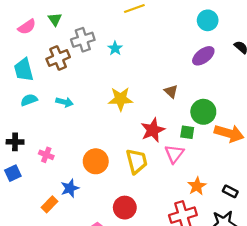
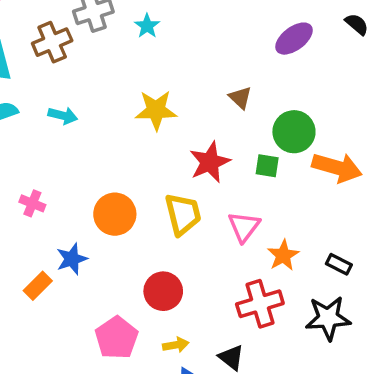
pink triangle: (174, 154) -> (244, 227), moved

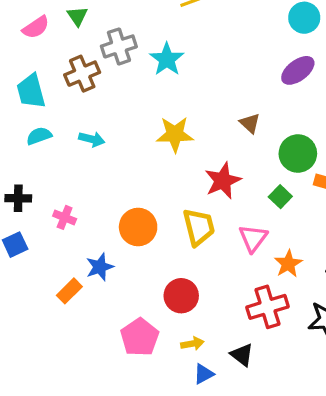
cyan star: (147, 26) -> (167, 59), size x1.5
green square: (267, 166) -> (280, 197), moved, turned 35

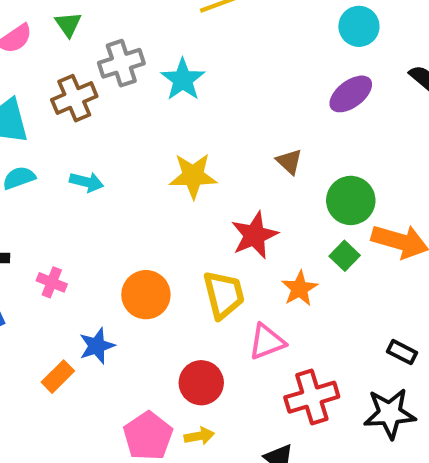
green square: (280, 197) -> (345, 256), moved
pink triangle: (253, 238) -> (267, 342), moved, turned 32
orange star: (288, 264) -> (300, 289), moved
yellow arrow: (192, 344) -> (199, 436), moved

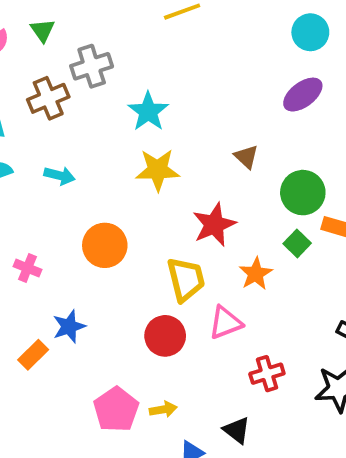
cyan star: (183, 80) -> (148, 111), moved
orange circle: (146, 295) -> (105, 245), moved
red circle: (201, 383) -> (165, 336), moved
red cross: (312, 397) -> (267, 374), size x0.7

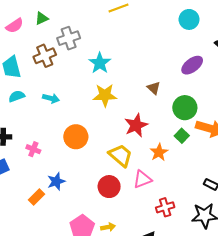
green triangle: (43, 30) -> (42, 18), turned 40
purple ellipse: (303, 95) -> (192, 65), moved
yellow trapezoid: (186, 279) -> (121, 155), turned -35

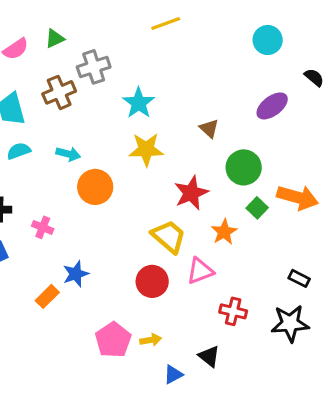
brown triangle: (154, 88) -> (209, 128), moved
green circle: (185, 108) -> (244, 167), moved
orange circle: (76, 137) -> (95, 187), moved
red cross: (165, 207) -> (233, 311), turned 30

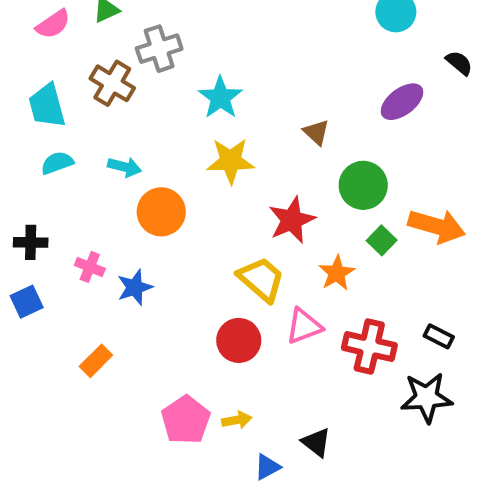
brown cross: (59, 92) -> (112, 83), turned -36
blue star: (76, 274) -> (135, 287), moved
red cross: (233, 311) -> (369, 347), moved, size x1.4

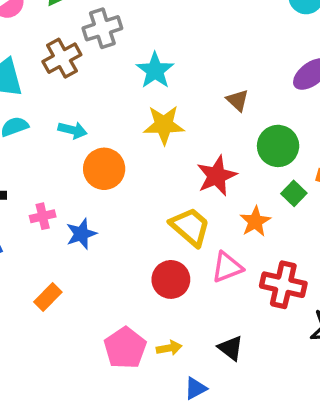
brown cross: (112, 83) -> (62, 58), turned 30
pink cross: (90, 267) -> (43, 216), turned -35
black triangle: (316, 442) -> (231, 348), moved

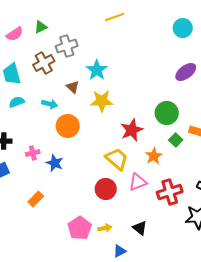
brown triangle: (238, 100) -> (73, 87), moved
blue star: (81, 234) -> (55, 163), turned -30
red cross: (283, 285) -> (170, 192), turned -30

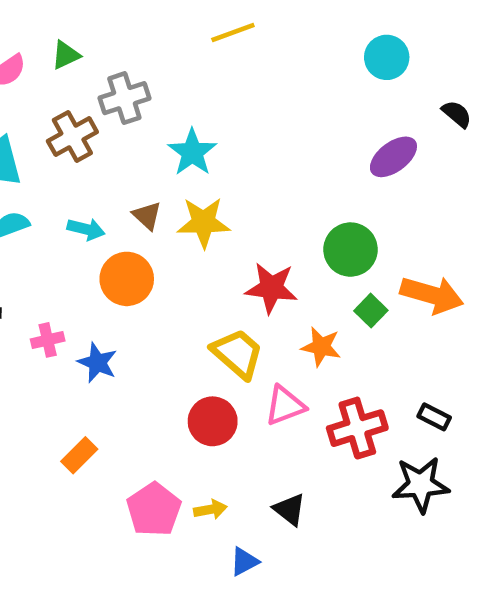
brown triangle: (73, 87) -> (147, 216), moved
red star: (132, 130) -> (271, 288), turned 30
orange star: (154, 156) -> (321, 347), turned -30
orange rectangle: (36, 199) -> (79, 455), moved

